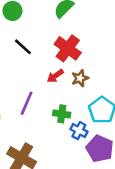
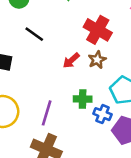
red cross: (68, 48) -> (98, 30), moved
purple line: (27, 103) -> (47, 113), moved

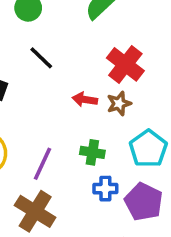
red arrow: (71, 60) -> (85, 99), turned 42
blue cross: (102, 114) -> (105, 189), moved, turned -30

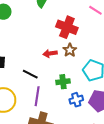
black line: (41, 58) -> (30, 74), moved

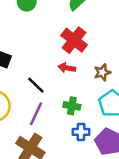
red cross: (67, 27) -> (74, 40), moved
brown star: (70, 50) -> (102, 72), moved

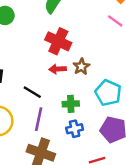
brown star: (102, 72) -> (81, 67), moved
blue cross: (81, 132) -> (75, 129), moved

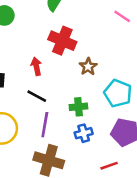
red arrow: (58, 69) -> (36, 66), moved, turned 84

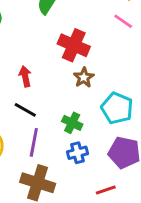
red cross: (62, 41) -> (74, 45), moved
green cross: (78, 107) -> (72, 123), turned 30

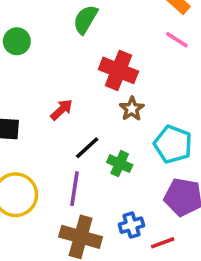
red arrow: (25, 76) -> (62, 110), turned 60
black line: (25, 110) -> (87, 148), moved, turned -70
blue cross: (77, 153) -> (131, 225), moved

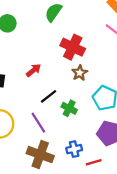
purple line: (74, 189) -> (38, 123), turned -45

